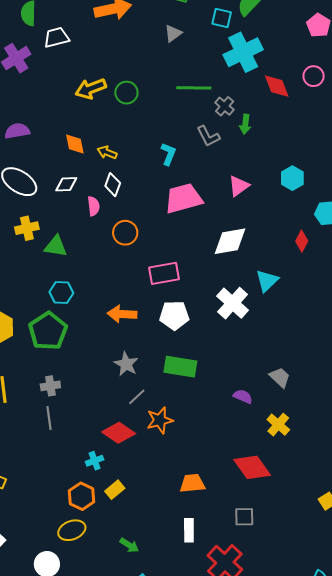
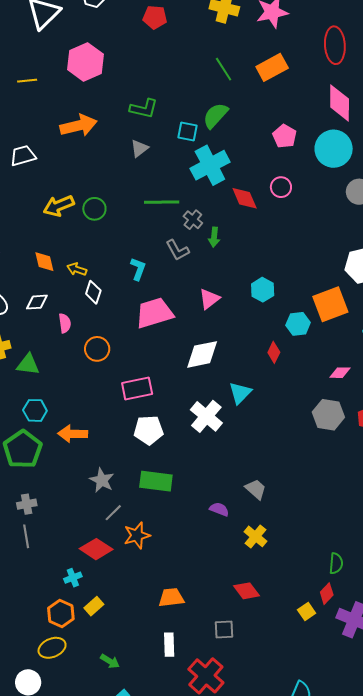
white diamond: (113, 185) -> (93, 292), moved
orange arrow: (122, 314) -> (73, 434), moved
red diamond: (252, 467) -> (246, 591), moved, size x0.7

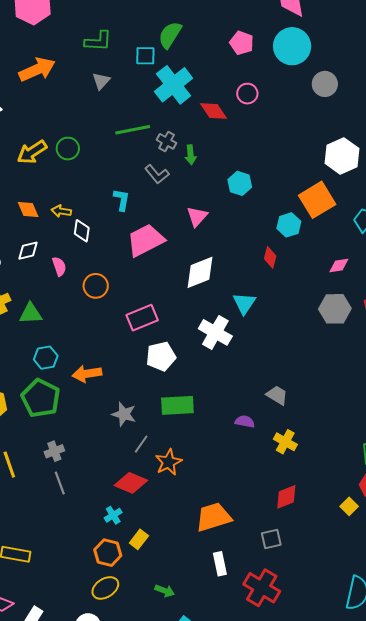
cyan hexagon: (263, 290) -> (240, 183), moved
red diamond: (246, 591) -> (286, 497), turned -64
orange trapezoid: (171, 598) -> (214, 517), size x1.4

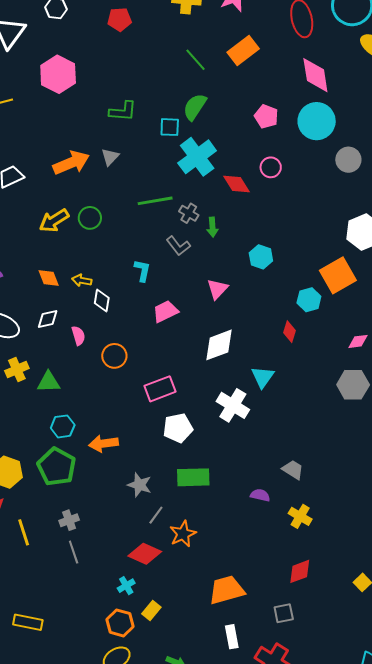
orange arrow: (37, 70) -> (71, 163), moved
gray triangle: (101, 81) -> (110, 157), moved
pink trapezoid: (146, 240) -> (165, 311), size x0.7

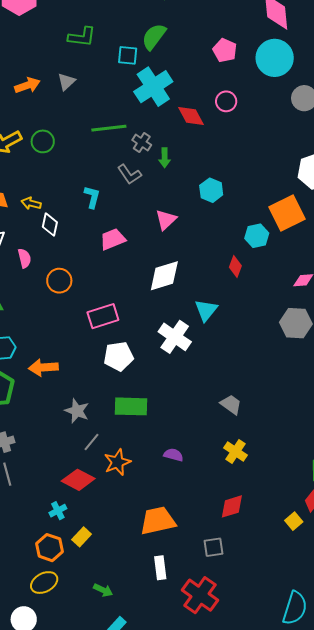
orange arrow: (71, 163) -> (27, 85), size x0.7
purple semicircle: (260, 495) -> (173, 455), moved

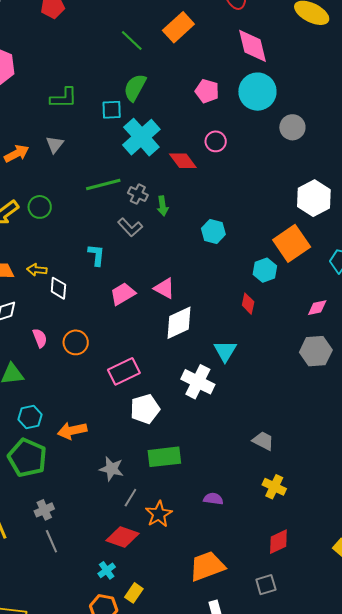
pink triangle: (166, 220) -> (164, 288), moved, turned -40
pink semicircle: (25, 258) -> (40, 338), moved

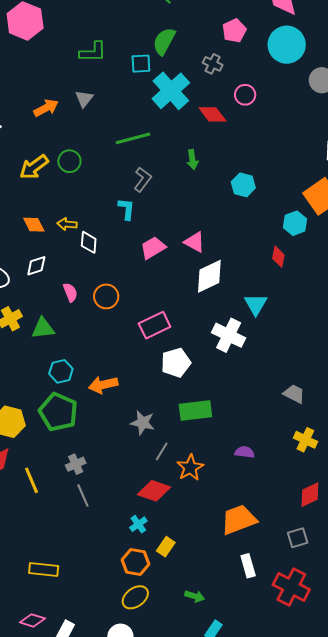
pink pentagon: (207, 91) -> (234, 31), moved, turned 30
gray cross: (138, 194) -> (213, 64), moved
gray L-shape: (130, 227) -> (143, 179), moved, turned -100

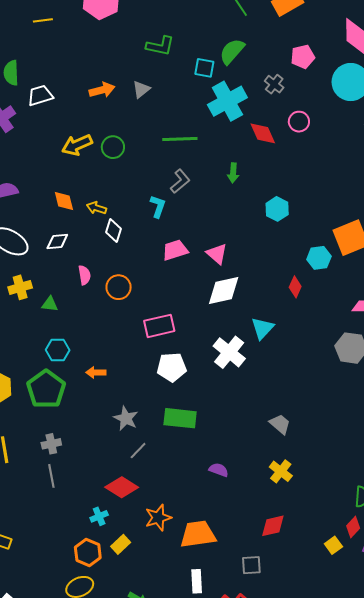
green triangle: (43, 328) -> (50, 304), size x0.7
orange arrow: (103, 385) -> (96, 373), size x0.7
orange star: (190, 468) -> (158, 518), moved

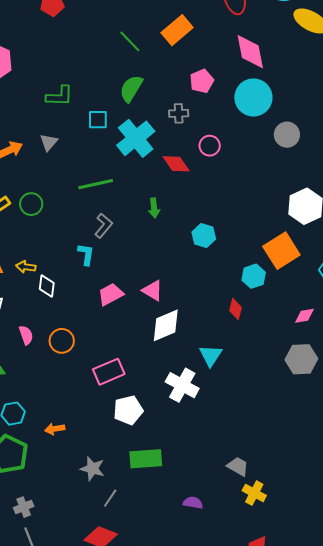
cyan square: (204, 68) -> (98, 120), moved
gray cross: (274, 84) -> (179, 113), turned -30
gray trapezoid: (280, 424) -> (238, 466), moved

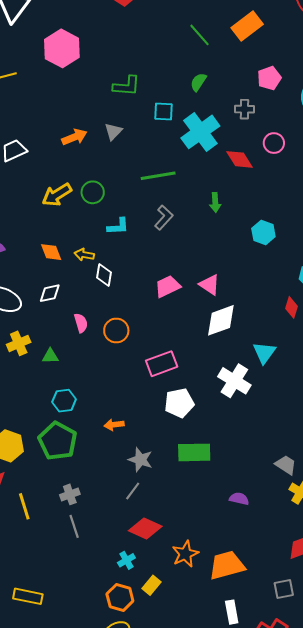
green semicircle: (131, 89) -> (198, 82), size x0.7
cyan L-shape: (86, 254) -> (118, 226), moved, turned 75
orange arrow: (55, 429) -> (114, 425), moved
gray line: (110, 498) -> (133, 491), moved

